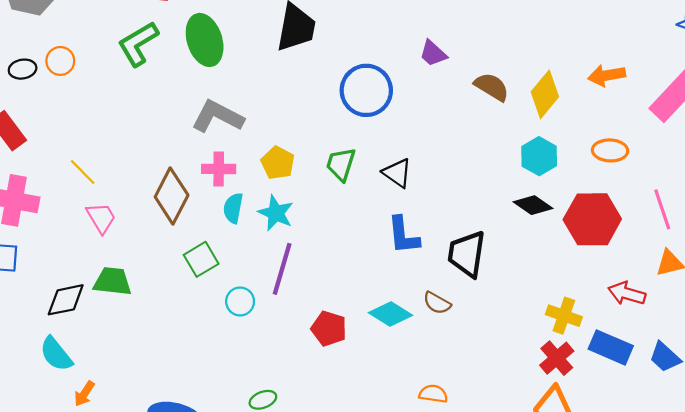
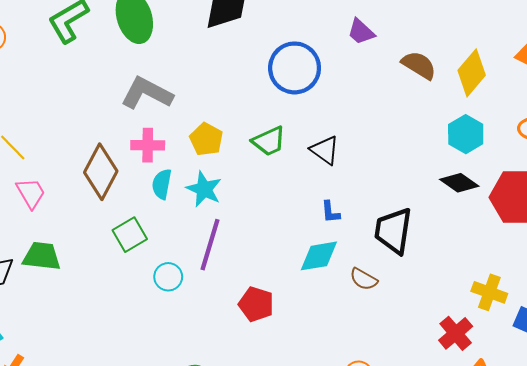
green trapezoid: (341, 164) -> (269, 141), turned -132
blue L-shape: (403, 235) -> (330, 212), size x0.6
cyan diamond: (390, 314) -> (319, 256), moved, turned -42
red cross: (557, 358) -> (456, 333), moved

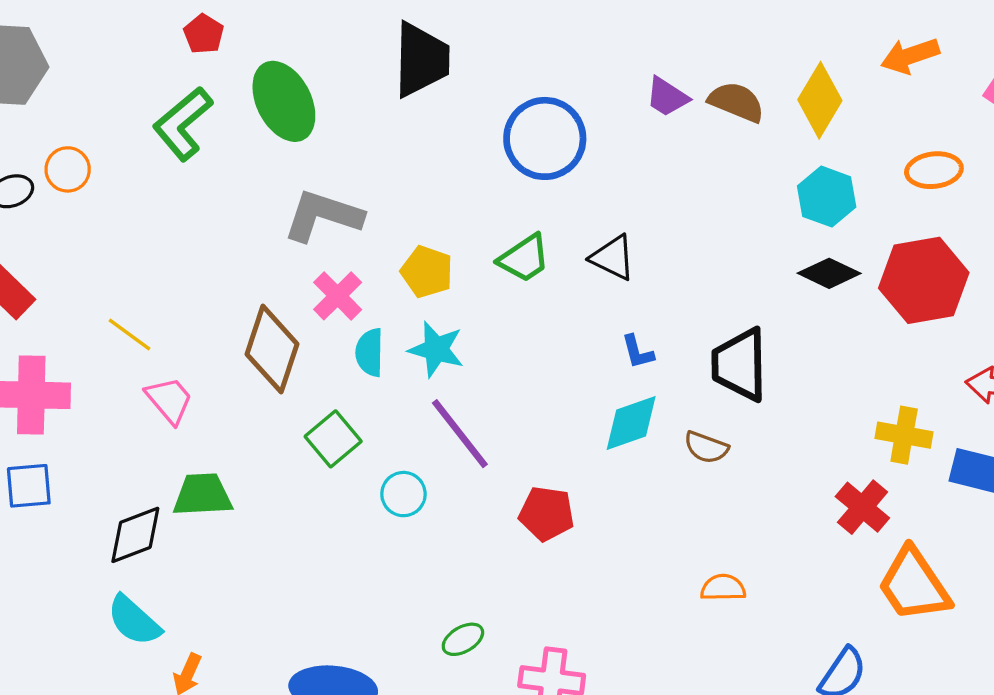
purple trapezoid: (361, 32) -> (667, 97), moved
pink cross: (148, 145) -> (338, 296), turned -36
purple line: (210, 245) -> (460, 434), turned -45

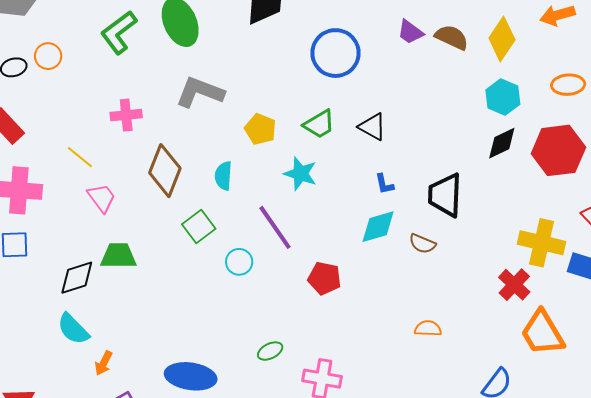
black diamond: (829, 273) -> (502, 143), turned -54
pink cross: (338, 296) -> (126, 115), moved, turned 36
cyan star: (436, 349) -> (300, 174), moved
yellow cross: (904, 435) -> (542, 243), size x1.4

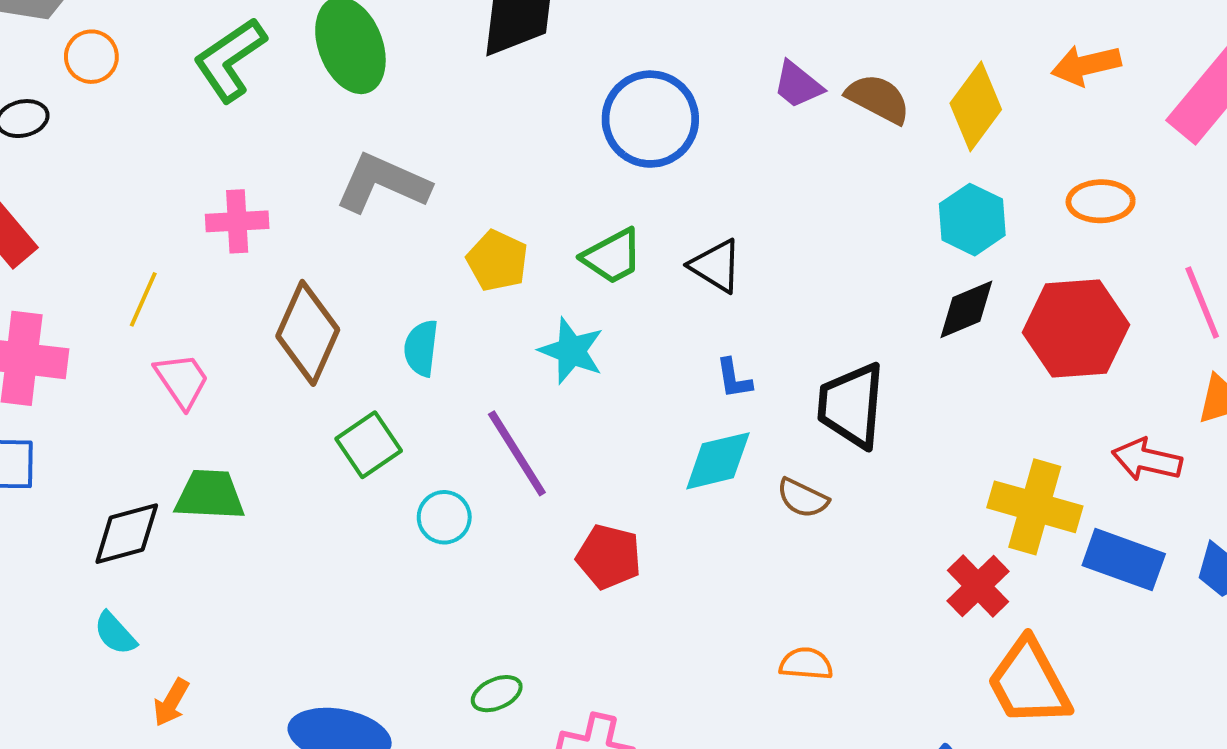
orange circle: (48, 56) -> (91, 57), moved
yellow line: (80, 157) -> (143, 299), turned 72
cyan semicircle: (73, 329) -> (115, 633), size x0.7

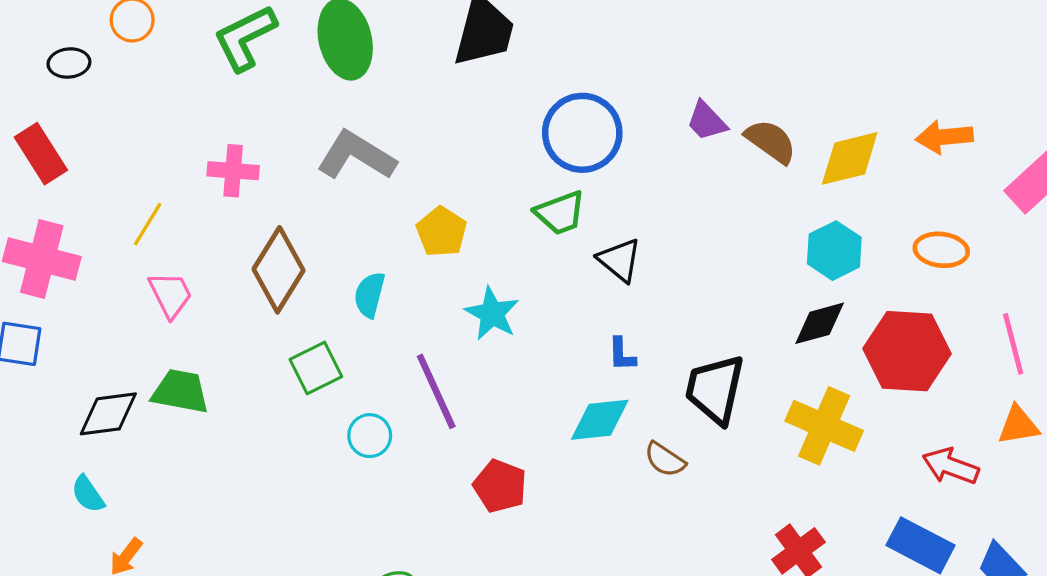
yellow diamond: (976, 106) -> (850, 158), turned 32
green trapezoid: (612, 256) -> (560, 213), moved
yellow cross: (1035, 507) -> (824, 426), moved

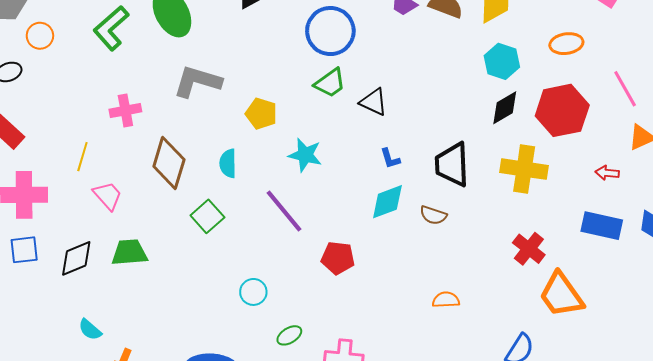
black diamond: (108, 414) -> (76, 258), moved
cyan circle: (370, 436) -> (253, 292), moved
red arrow: (951, 466) -> (607, 173), size x0.7

